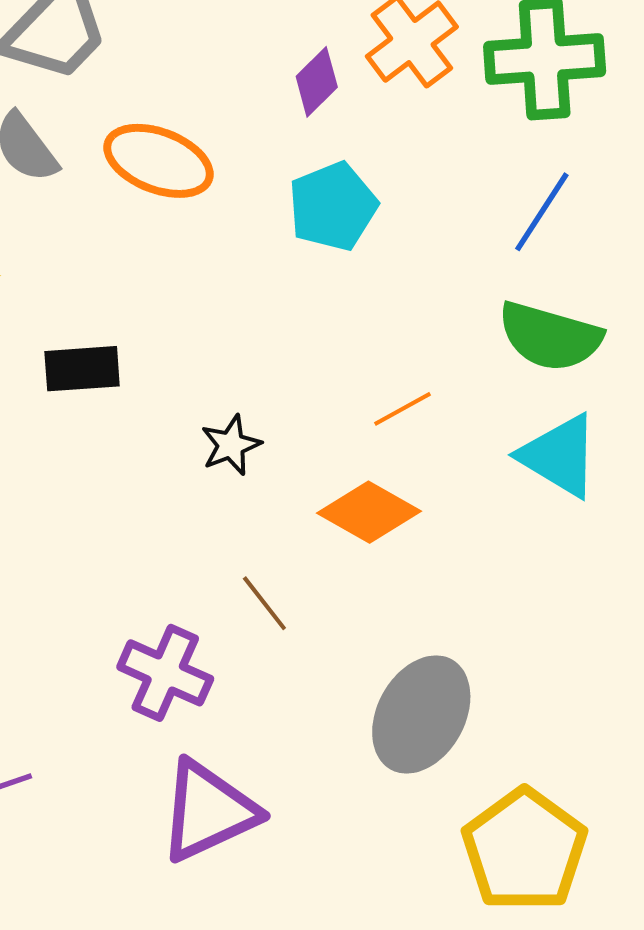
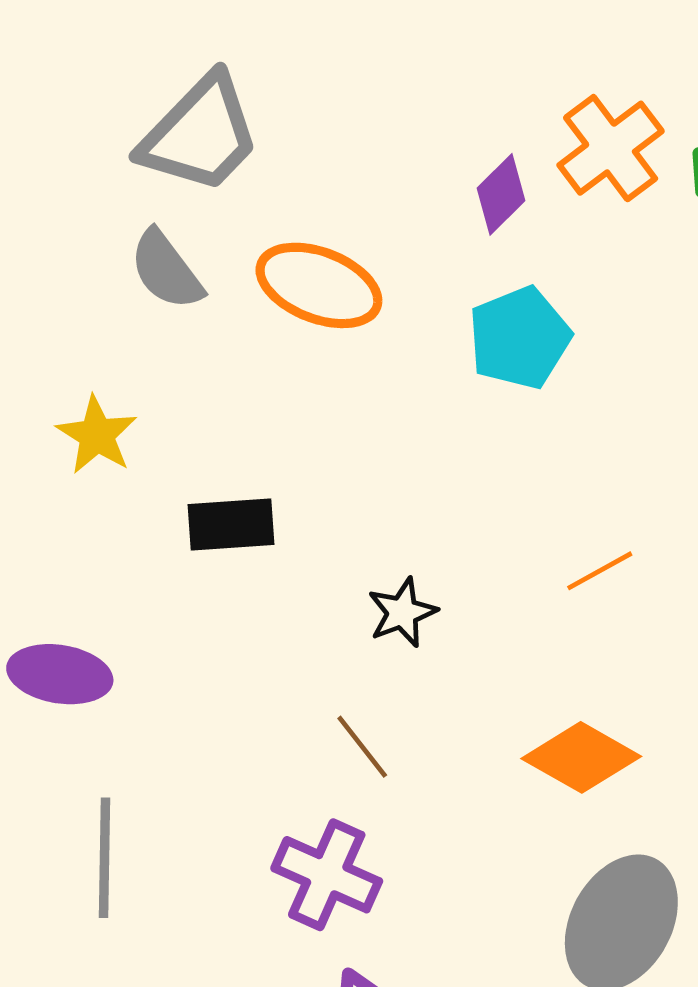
orange diamond: (369, 512) -> (581, 757), moved
brown line: (264, 603) -> (362, 747), moved

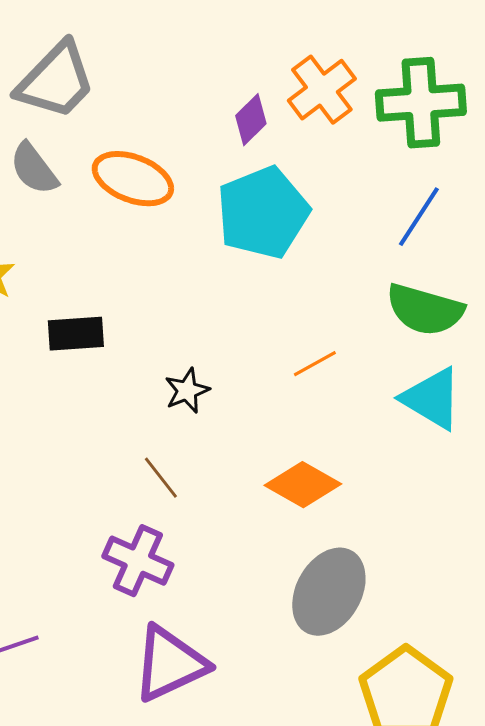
cyan pentagon: (520, 338) -> (263, 213), size x1.4

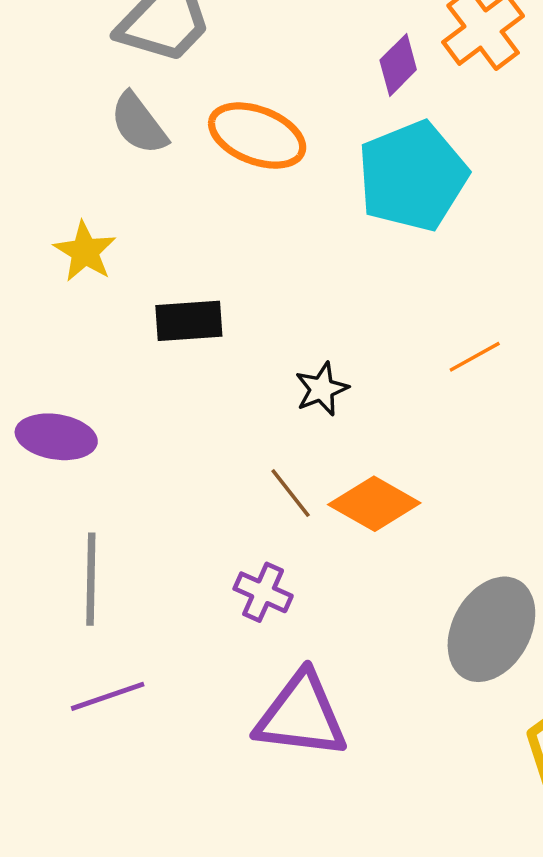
orange diamond: (303, 485) -> (374, 504), moved
purple cross: (138, 561) -> (263, 592), size x0.7
purple triangle: (170, 664) -> (301, 715), turned 32

